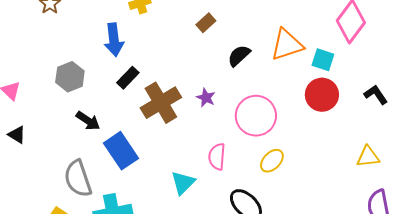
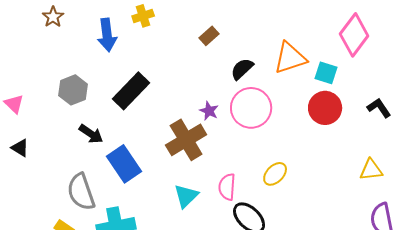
blue arrow: (114, 40) -> (107, 35), moved
black rectangle: (128, 78) -> (131, 91), size x1.6
brown cross: (161, 103) -> (186, 140), moved
pink circle: (256, 116) -> (251, 108), moved
pink semicircle: (217, 157) -> (227, 187), moved

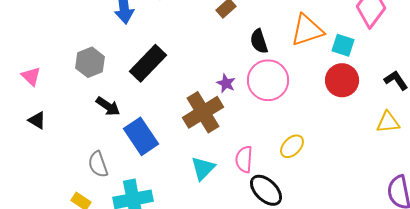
black semicircle: (242, 69) -> (259, 41), turned -65
yellow triangle: (371, 170) -> (388, 122), moved
gray semicircle: (81, 192) -> (98, 164), size x0.7

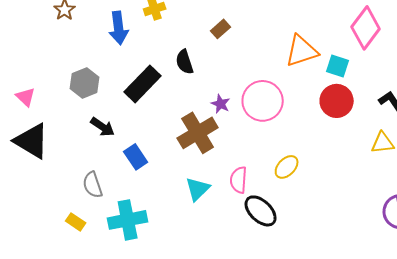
black semicircle: (259, 41) -> (185, 62), moved
black triangle: (37, 120) -> (32, 141), size x2.0
blue rectangle: (141, 136) -> (136, 157), size x0.7

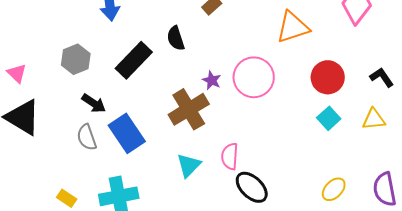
cyan square: (338, 66) -> (329, 118), moved, turned 30
blue rectangle: (136, 157) -> (127, 133), size x1.5
yellow ellipse: (287, 167) -> (334, 189), moved
gray semicircle: (93, 185) -> (87, 137), moved

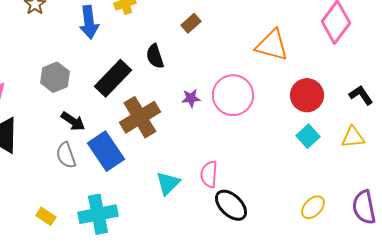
orange triangle: (293, 27) -> (272, 45), turned 33
purple star: (212, 80) -> (191, 98), turned -30
brown cross: (189, 109) -> (140, 117), moved

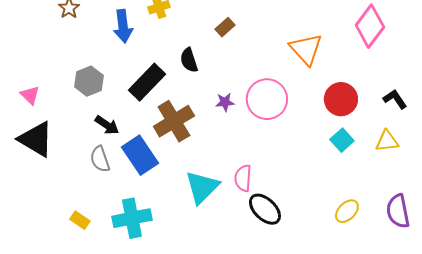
orange triangle: (272, 45) -> (306, 49), turned 33
cyan triangle: (168, 183) -> (202, 187), size x1.4

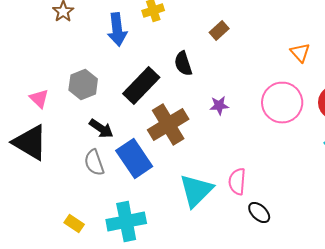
orange triangle: (306, 49) -> (300, 52), size x0.6
pink triangle: (30, 95) -> (39, 98), moved
pink circle: (267, 99) -> (282, 102), moved
black ellipse: (265, 209) -> (259, 212), size x0.7

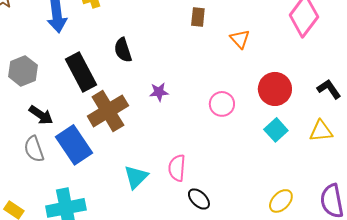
brown rectangle: (219, 30) -> (198, 17), moved, turned -42
black rectangle: (141, 86) -> (81, 72), turned -72
pink circle: (282, 102) -> (222, 104), moved, size x0.6
cyan triangle: (196, 190) -> (136, 177), size x0.7

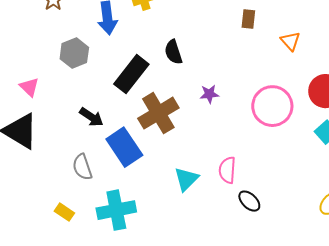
gray hexagon: (23, 71) -> (74, 53), moved
black rectangle: (81, 72) -> (131, 74), turned 66
pink circle: (222, 104) -> (272, 106), size x1.6
gray semicircle: (34, 149) -> (82, 167), moved

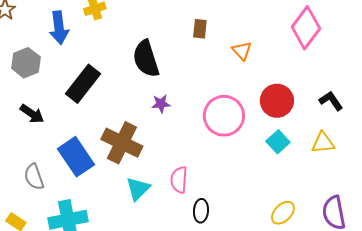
black semicircle: (173, 52) -> (146, 59), moved, size x1.5
brown cross: (158, 113) -> (122, 143), moved, turned -33
black arrow: (91, 117) -> (32, 114), moved
black ellipse: (249, 201) -> (201, 211), turned 50

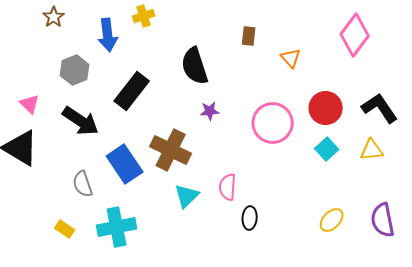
black L-shape: (331, 101) -> (380, 108), size x1.5
black arrow: (32, 114) -> (81, 121), size x1.5

